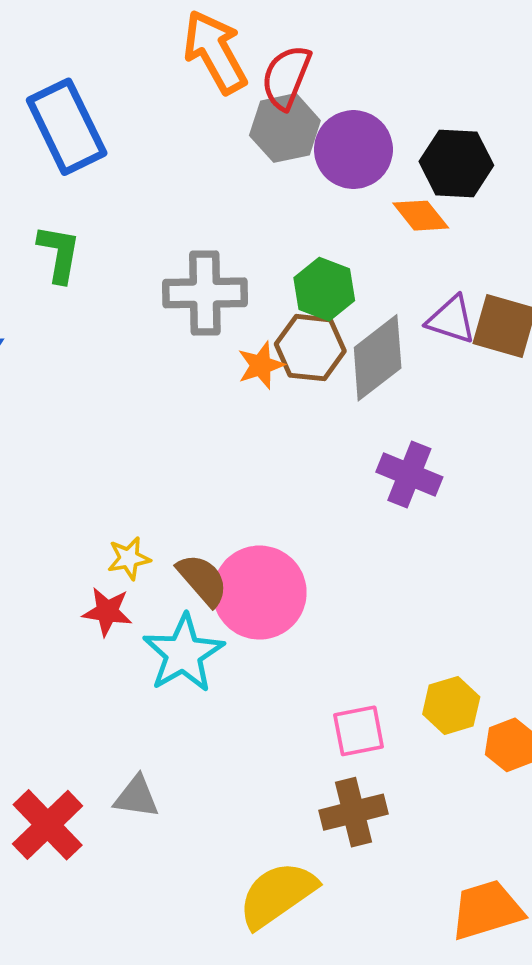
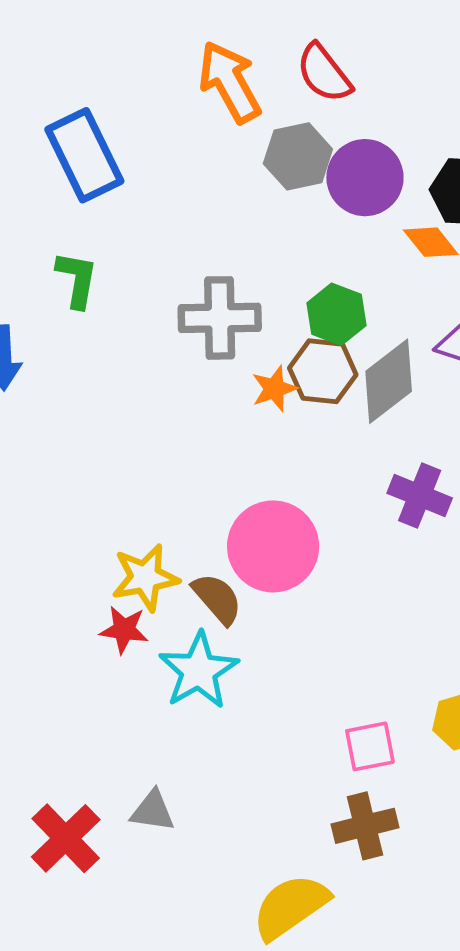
red semicircle: (286, 77) -> (324, 73), moved, turned -60
yellow star: (129, 558) -> (145, 577), size x1.6
pink circle: (260, 593) -> (273, 546), moved

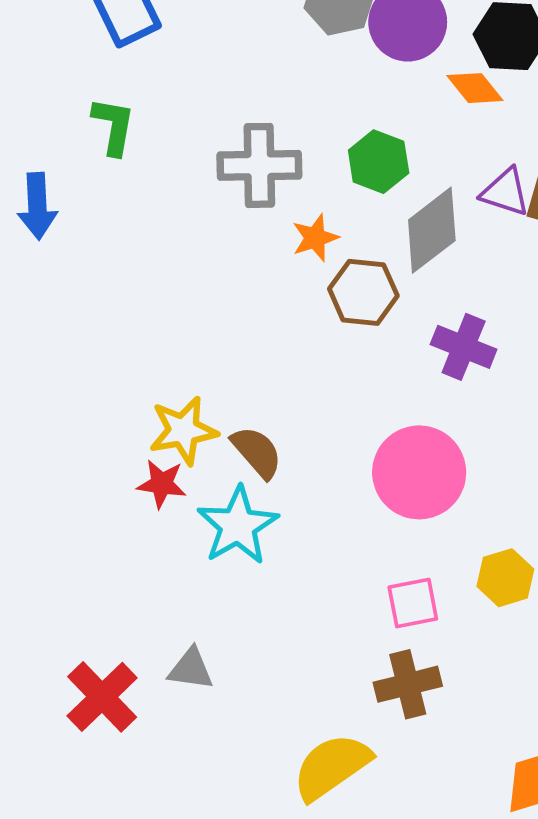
brown hexagon: (323, 371) -> (363, 292), moved
pink circle: (273, 546) -> (419, 472), moved

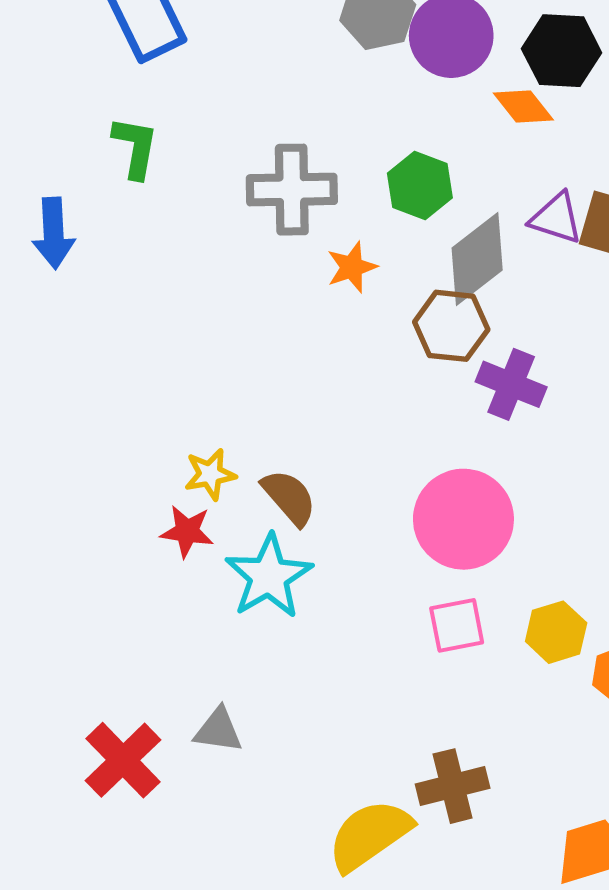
brown hexagon: (363, 292) -> (451, 326), moved
yellow star: (183, 431) -> (210, 474), size x0.7
pink square: (413, 603) -> (457, 625), moved
brown cross: (408, 684) -> (453, 786), moved

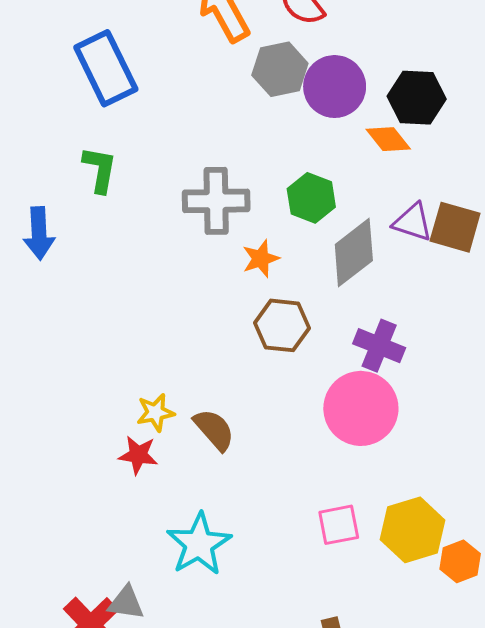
brown hexagon: (451, 326) -> (282, 325), moved
pink circle: (463, 519) -> (361, 408), moved
cyan star: (269, 576) -> (199, 544), moved
yellow hexagon: (556, 632) -> (413, 530), size x1.4
gray triangle: (218, 730) -> (126, 603), moved

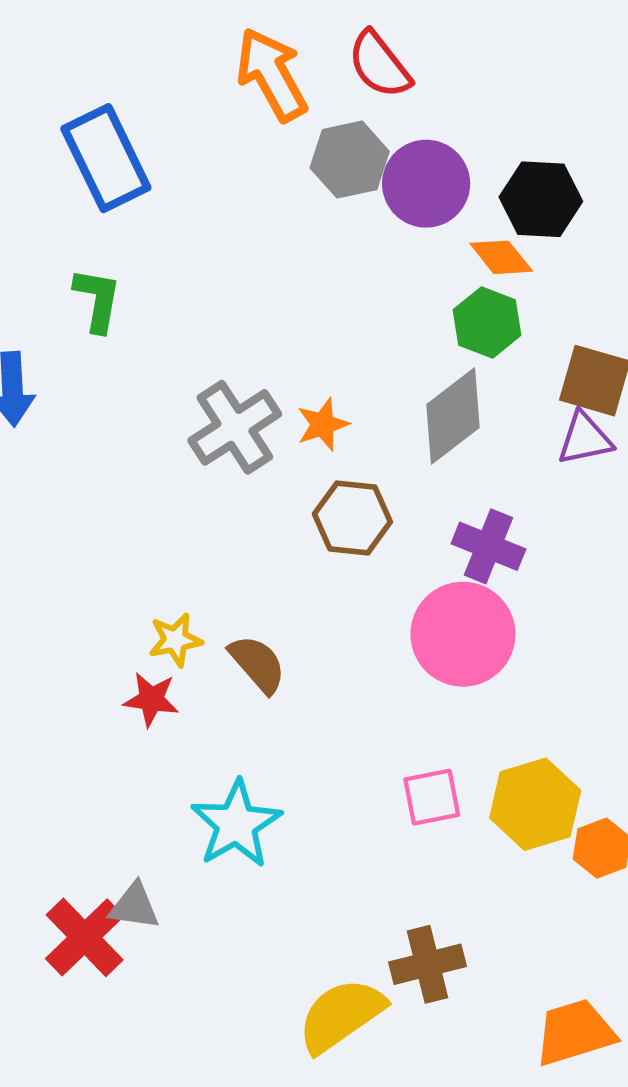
green hexagon: (311, 198) -> (487, 322), moved
gray cross: (216, 201) -> (235, 427), moved, turned -32
purple triangle: (413, 222) -> (585, 439), moved, turned -30

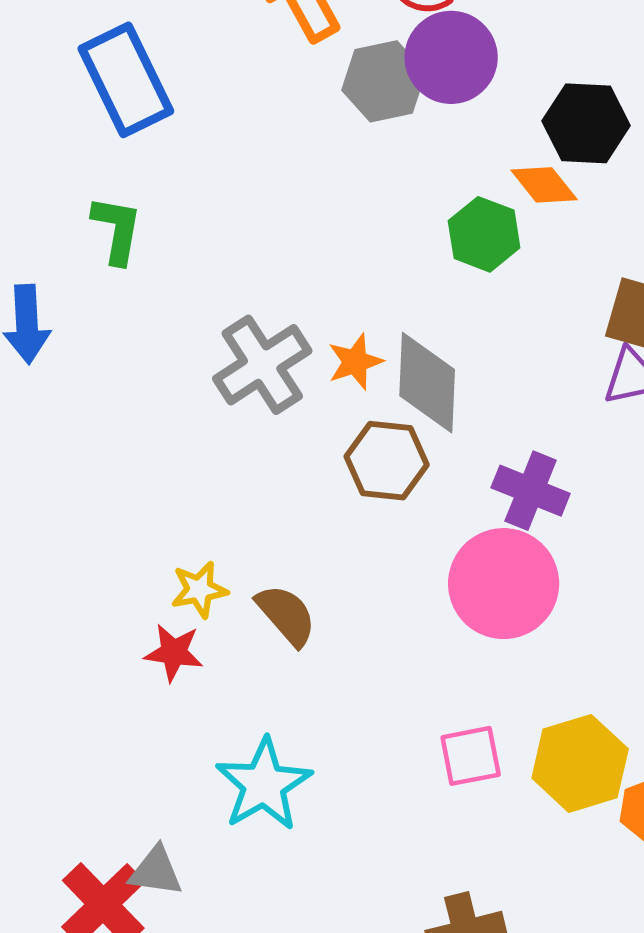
purple circle: (426, 184) -> (451, 57), moved
green hexagon: (487, 322) -> (484, 234), moved
gray diamond: (453, 416) -> (427, 383), moved, turned -50

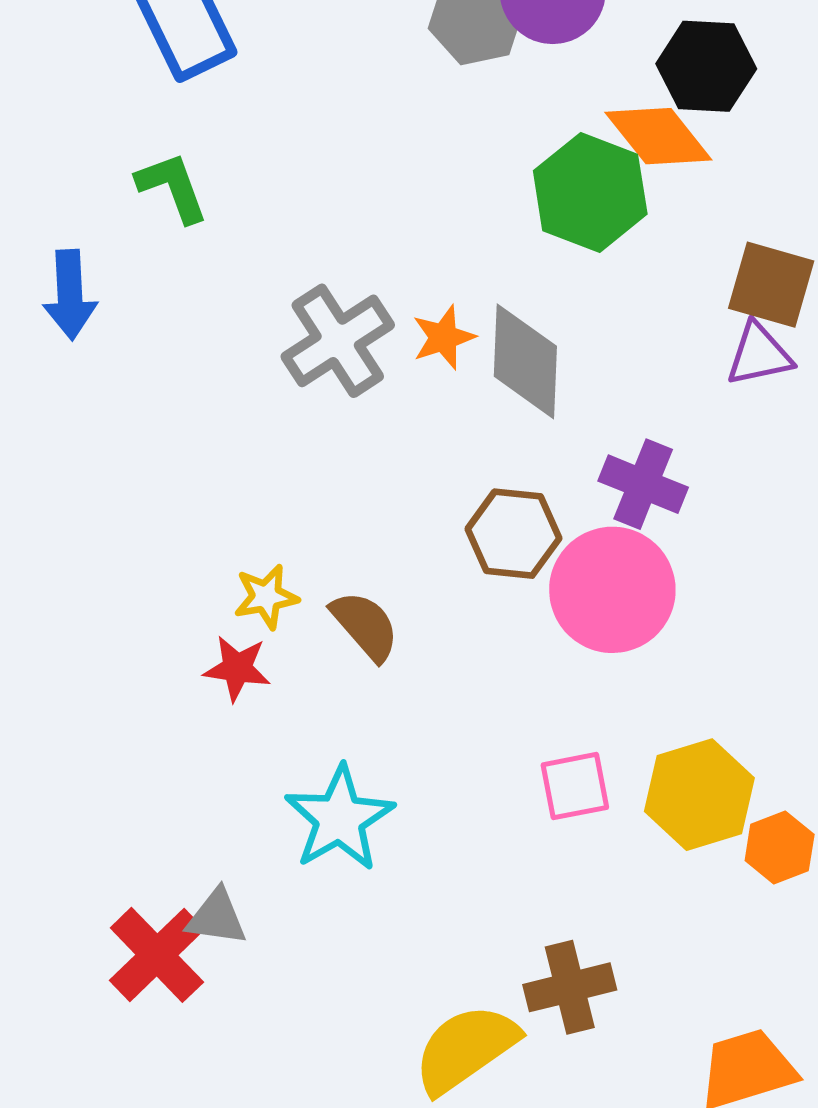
orange diamond: (544, 185) -> (658, 136), size x1.4
green L-shape: (117, 230) -> (172, 187), turned -30
green hexagon: (484, 234) -> (590, 192), size x1.4
brown hexagon: (387, 461) -> (513, 534), moved

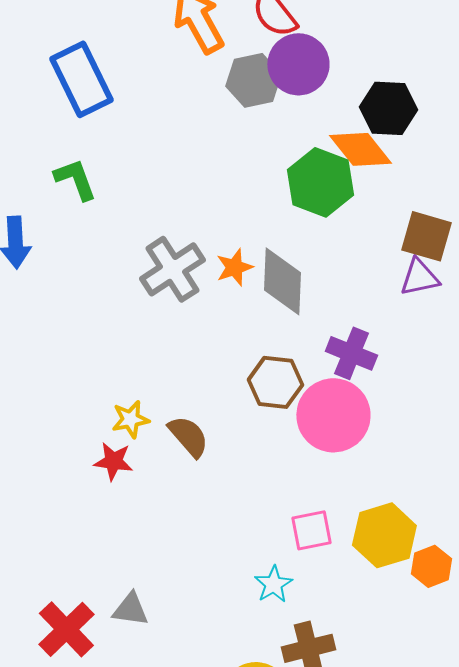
cyan star: (339, 818) -> (273, 584), moved, size x0.6
gray triangle: (217, 917) -> (130, 609), moved

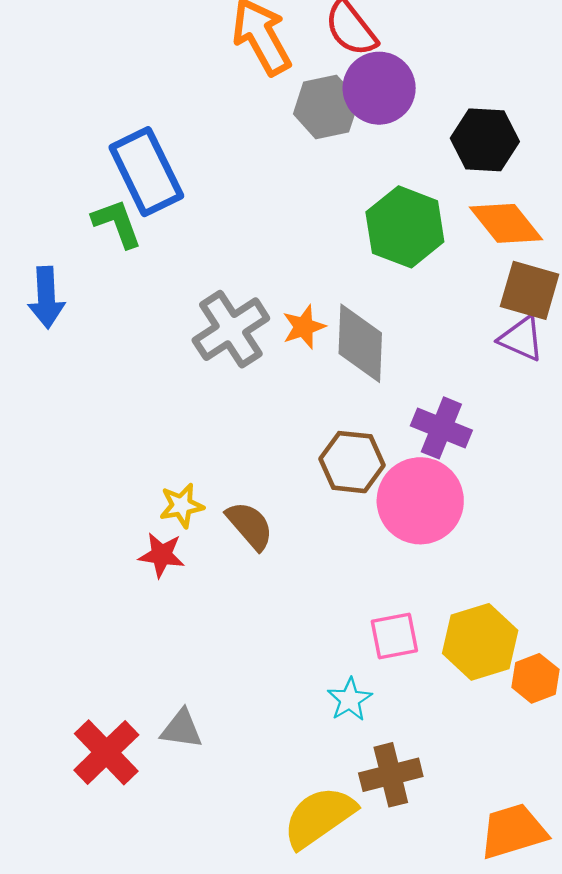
blue rectangle: (81, 79) -> (146, 172), moved
orange diamond: (360, 149) -> (506, 223), moved
purple triangle: (419, 277) -> (521, 339), turned 36

